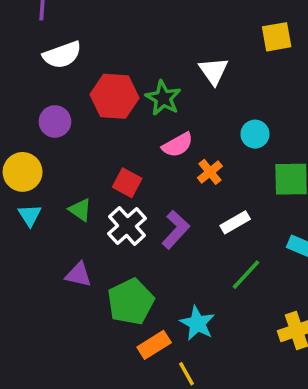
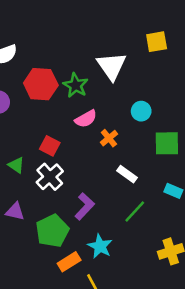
white triangle: (214, 71) -> (112, 66), size x1.4
white rectangle: (235, 222) -> (127, 174), turned 66
purple L-shape: (176, 230) -> (85, 206), moved

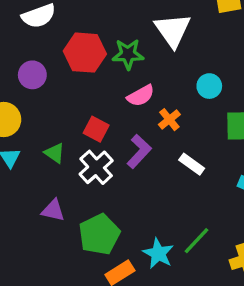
green star: (76, 85) -> (128, 54), turned -30
purple L-shape: (85, 206) -> (139, 151), moved
green line: (135, 211) -> (197, 241), moved

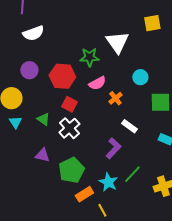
red hexagon: (85, 53) -> (62, 76), moved
purple L-shape: (139, 151) -> (113, 148), moved

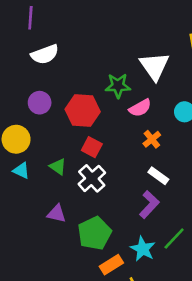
pink semicircle: (97, 83) -> (140, 108), moved
cyan triangle: (15, 122) -> (21, 171), turned -32
white rectangle: (129, 126) -> (158, 176), moved

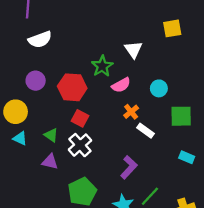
white triangle: (154, 66) -> (133, 50), size x0.7
green star: (118, 86) -> (102, 66), turned -30
white rectangle: (158, 176) -> (146, 131), moved
purple triangle: (57, 214) -> (50, 162), moved

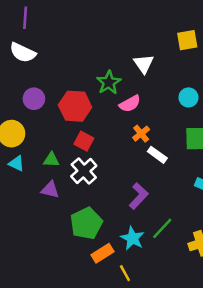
white semicircle: (40, 40) -> (23, 53), moved, turned 45
cyan circle: (159, 88) -> (188, 97), moved
green triangle: (51, 135) -> (51, 160), turned -32

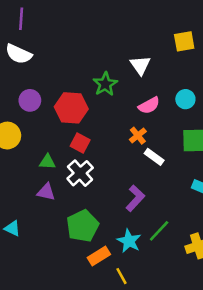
pink semicircle: (130, 104) -> (149, 105), moved
cyan triangle: (16, 164) -> (12, 228), moved

